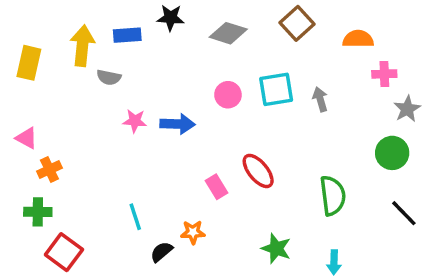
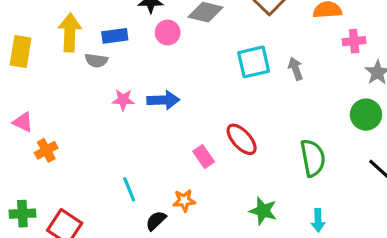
blue rectangle: (127, 35) -> (115, 36), moved
pink circle: (228, 95) -> (168, 33), moved
green cross: (38, 212) -> (22, 214), moved

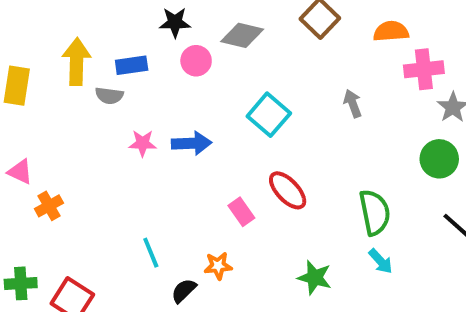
pink cross: (354, 41) -> (424, 69), size x1.4
cyan square: (254, 62) -> (269, 115), moved, turned -36
cyan arrow: (318, 220) -> (381, 261), moved, turned -40

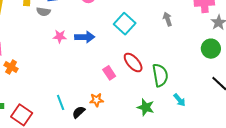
orange cross: (49, 206) -> (11, 67), turned -32
green semicircle: (375, 212) -> (160, 75), moved
cyan line: (151, 253) -> (61, 102), moved

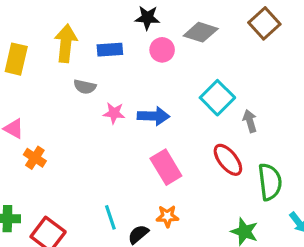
gray semicircle: (43, 12) -> (85, 87), moved
gray arrow: (168, 19) -> (250, 121), moved
pink rectangle: (109, 73) -> (166, 167), moved, size x1.5

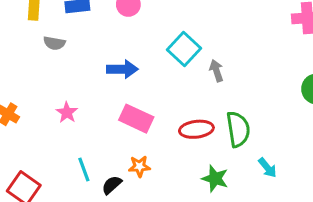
pink star: (114, 113) -> (67, 112), moved, turned 30
red ellipse: (228, 160) -> (196, 129), moved, turned -56
pink rectangle: (166, 167) -> (136, 119), turned -32

